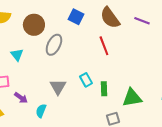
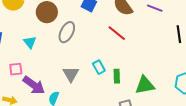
red line: (104, 46) -> (117, 33), turned -30
purple arrow: (21, 98) -> (34, 85), size x1.6

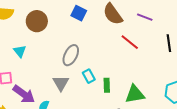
gray ellipse: (67, 32) -> (71, 55), moved
red line: (117, 33) -> (130, 42), moved

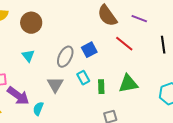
blue square: (79, 13) -> (89, 50), moved, turned 35
cyan triangle: (20, 51) -> (28, 56), moved
green triangle: (135, 94) -> (128, 84), moved

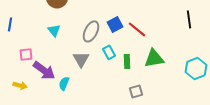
red line: (124, 44) -> (137, 29), moved

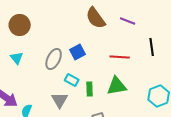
red line: (137, 29) -> (120, 57), moved, turned -36
cyan rectangle: (109, 52) -> (72, 80), turned -32
gray triangle: (81, 59) -> (60, 100), moved

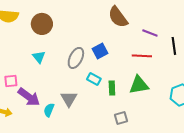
purple line: (128, 21) -> (150, 33), moved
gray triangle: (60, 100) -> (69, 99), moved

